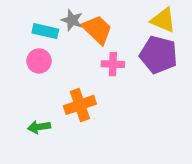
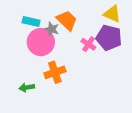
gray star: (72, 20) -> (52, 29), moved
pink circle: (39, 61) -> (41, 42), moved, size x1.6
pink cross: (113, 64) -> (88, 44), moved, turned 32

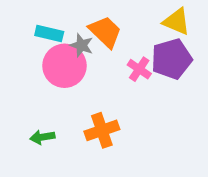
purple pentagon: (109, 38) -> (171, 59), turned -30
orange cross: (55, 72) -> (102, 130), moved

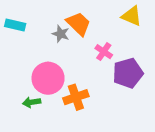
cyan rectangle: (49, 34) -> (15, 25), moved
purple pentagon: (171, 59) -> (128, 73), moved
pink circle: (64, 66) -> (48, 78), moved

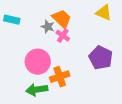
pink cross: (104, 52) -> (63, 36), moved
purple pentagon: (128, 73) -> (101, 58), turned -30
green arrow: (32, 102) -> (37, 90), moved, size x1.5

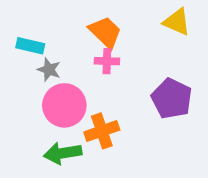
cyan rectangle: (12, 20) -> (30, 46), moved
gray star: (48, 27) -> (49, 70), moved
pink cross: (63, 36) -> (107, 61), turned -32

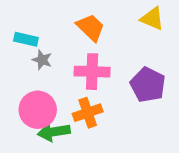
pink cross: (107, 61) -> (92, 72), moved, size x1.6
pink circle: (64, 105) -> (38, 110), moved

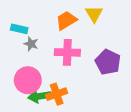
yellow triangle: (152, 19) -> (94, 14), moved, turned 36
orange trapezoid: (91, 27) -> (66, 20), turned -75
orange cross: (88, 113) -> (57, 94), moved

